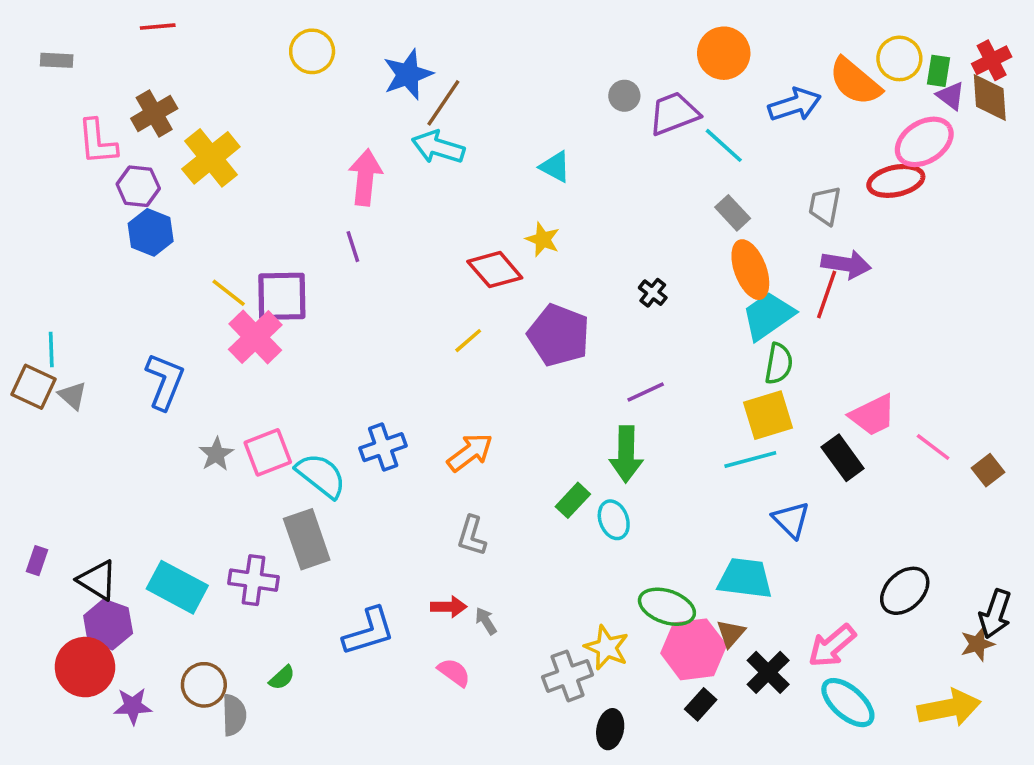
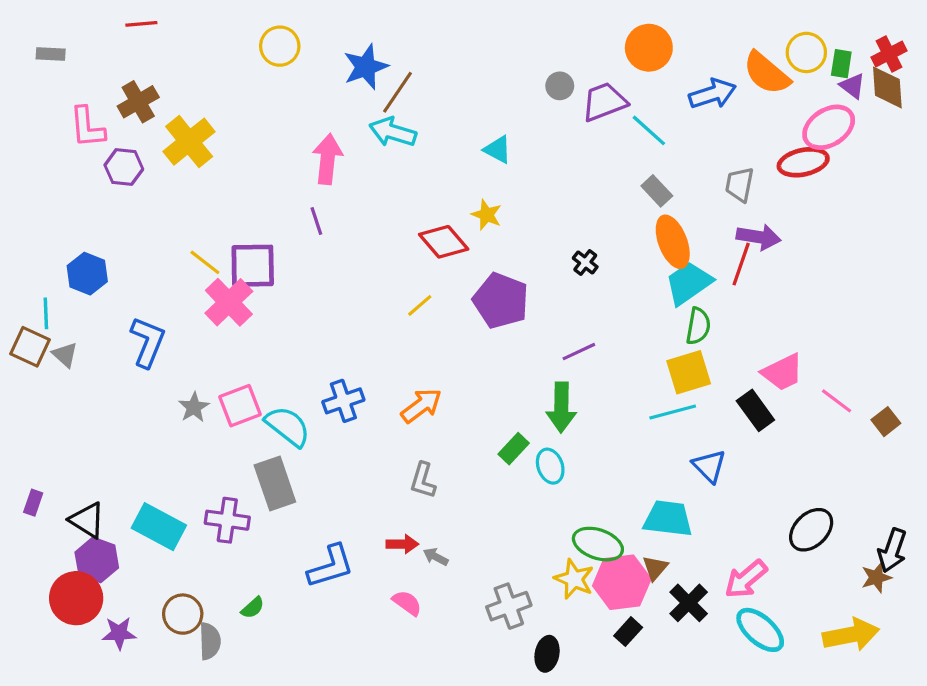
blue hexagon: (151, 232) -> (87, 274), moved
gray arrow: (486, 621) -> (436, 557), turned -30
yellow star: (607, 648) -> (574, 579), moved

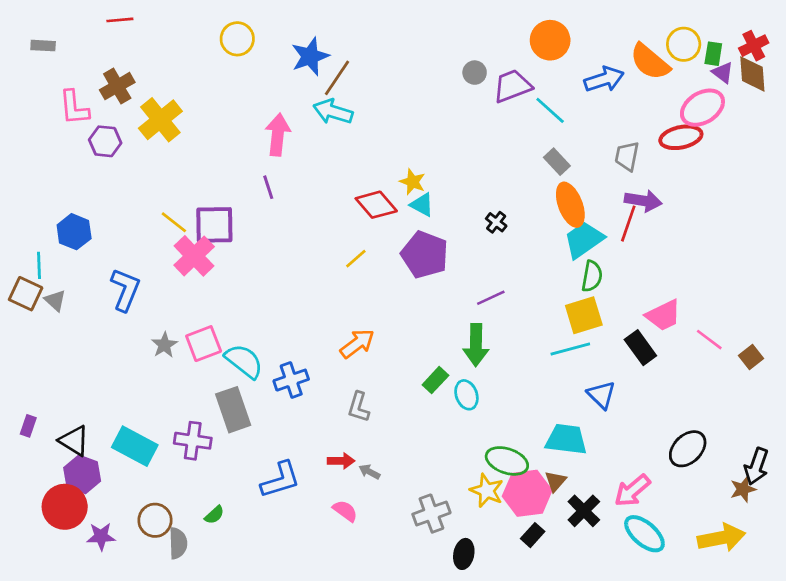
cyan triangle: (498, 150) -> (422, 205), moved
blue cross: (343, 401) -> (291, 380), moved

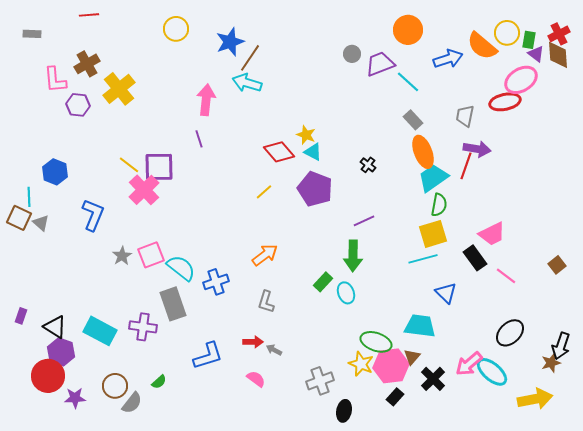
pink line: (709, 340) -> (506, 276), moved
cyan ellipse: (644, 534) -> (492, 372), moved
gray semicircle: (178, 543) -> (132, 403), turned 40

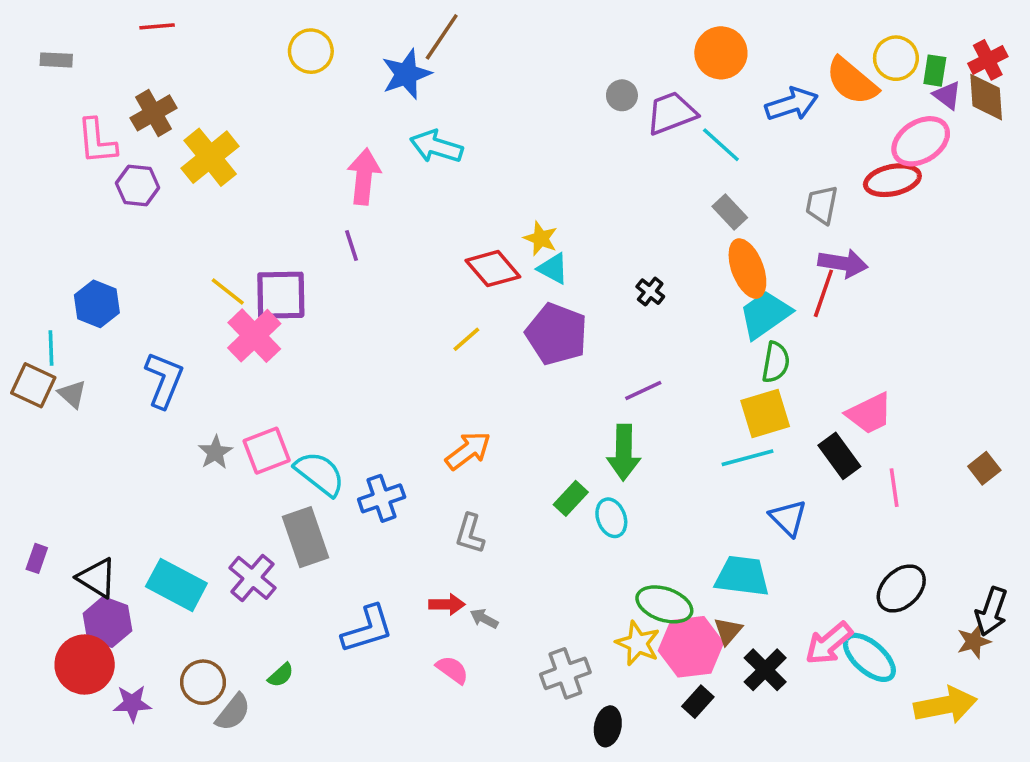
brown line: (250, 58) -> (442, 37), moved
pink line: (506, 276) -> (894, 488), turned 45
purple cross: (143, 327) -> (252, 578), turned 32

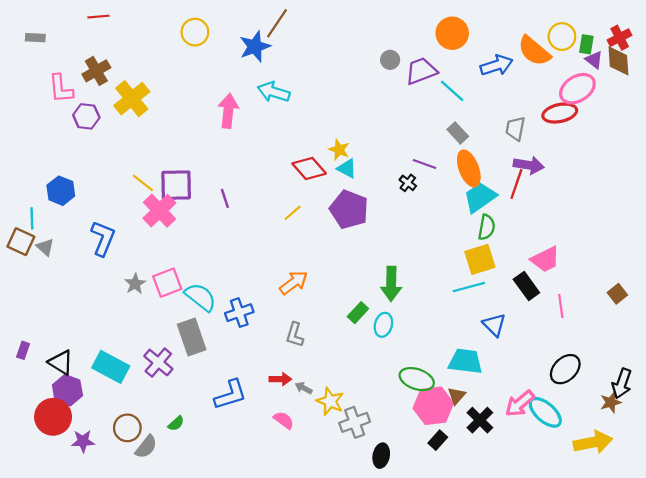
purple line: (351, 246) -> (225, 198), moved
purple line: (643, 391) -> (424, 164), moved, turned 45
cyan ellipse: (611, 518) -> (383, 325), turned 35
yellow star: (638, 643) -> (330, 401), moved

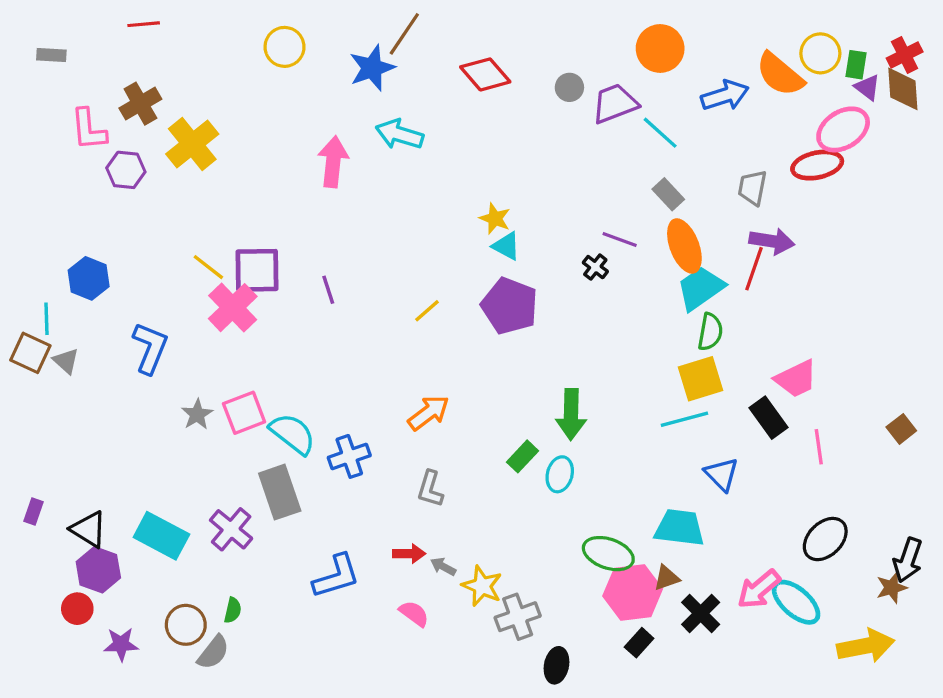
red diamond: (309, 168) -> (485, 74), moved
brown triangle: (457, 396) -> (667, 578), turned 30
red circle: (53, 417) -> (77, 609), size x0.6
green semicircle: (176, 423) -> (233, 610), moved, turned -35

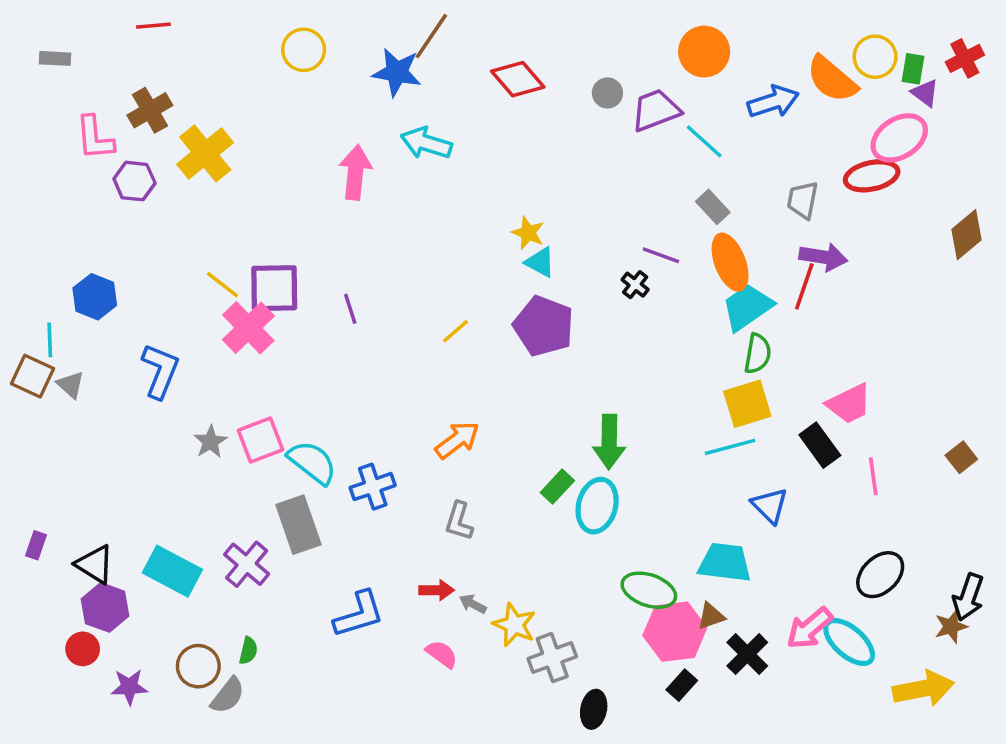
blue star: (372, 68) -> (397, 72), turned 30
brown diamond: (903, 89) -> (967, 235), moved, turned 54
cyan ellipse: (560, 474) -> (597, 506), size x1.4

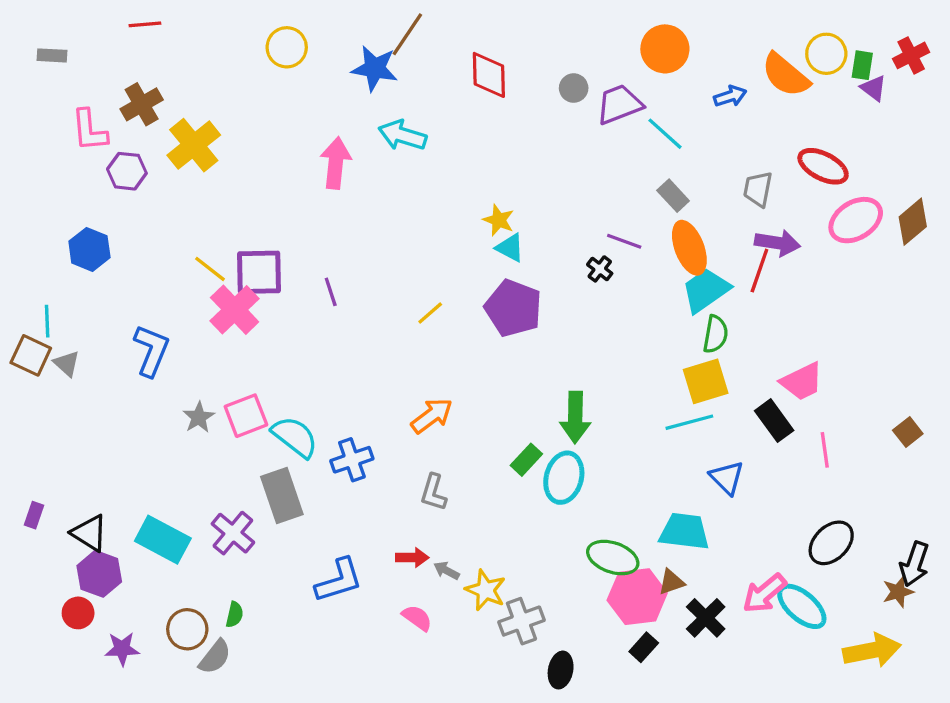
red diamond: (518, 79) -> (489, 75), turned 39
blue arrow: (773, 102) -> (730, 96), size x0.7
pink ellipse: (899, 138) -> (856, 220), moved
red ellipse: (872, 176) -> (823, 166), turned 39
blue hexagon: (95, 297) -> (89, 249), moved

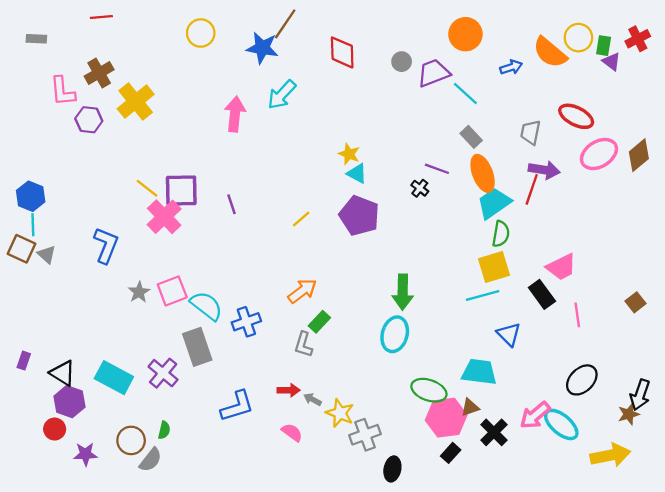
cyan arrow: (402, 135) -> (282, 95), turned -64
blue hexagon: (89, 249) -> (31, 196), moved
green rectangle: (526, 460) -> (319, 322), moved

